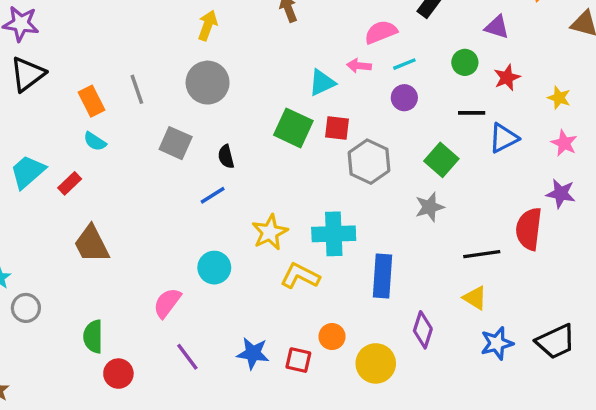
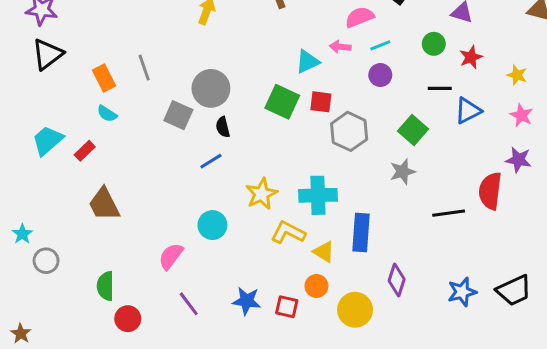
gray circle: (208, 83) -> (211, 88), moved
yellow triangle: (475, 298) -> (324, 252), moved

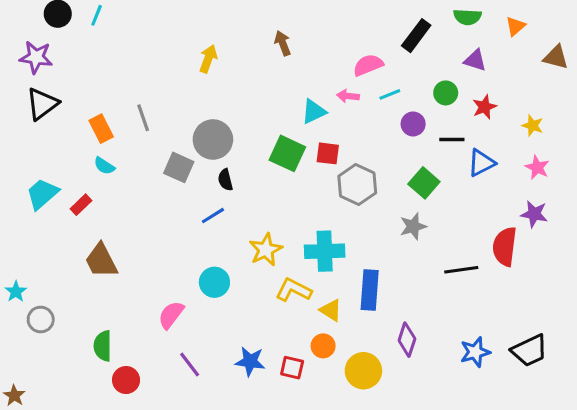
purple circle: (380, 75) -> (413, 124), moved

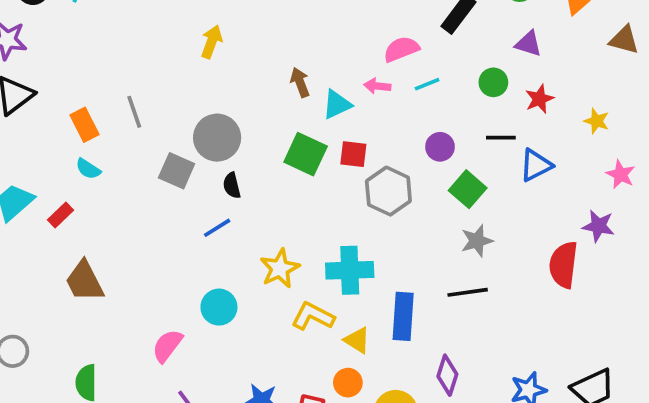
brown arrow: (283, 43) -> (300, 82), moved
purple circle: (413, 124) -> (440, 147), moved
pink star: (537, 167) -> (621, 174), moved
gray star: (413, 226) -> (477, 241), moved
black line: (461, 270) -> (468, 292), moved

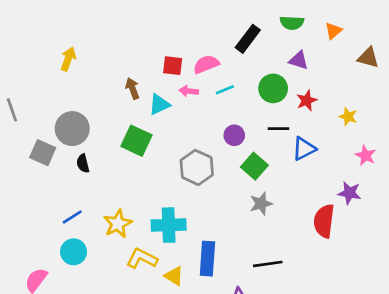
green circle: (493, 82) -> (273, 88), size x1.4
red square: (353, 154) -> (173, 66), moved
blue line: (217, 228) -> (72, 217), moved
black line: (468, 292) -> (268, 264), moved

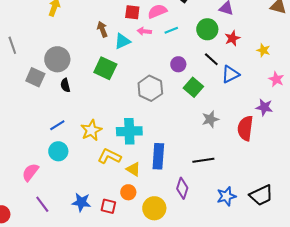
black line: (278, 129) -> (211, 59), turned 42
gray star: (261, 204) -> (210, 119), moved

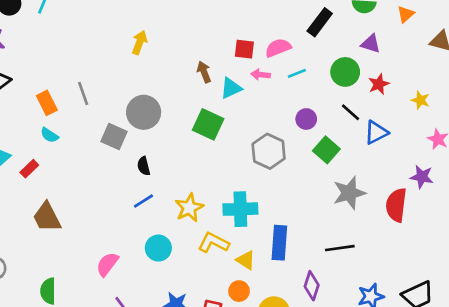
black semicircle: (65, 85) -> (144, 166), moved
gray star: (210, 119) -> (349, 193), size x1.4
cyan circle: (58, 151) -> (158, 248), moved

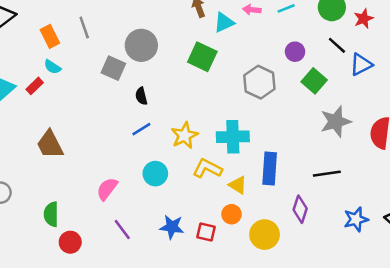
red rectangle: (29, 169) -> (35, 86), moved

